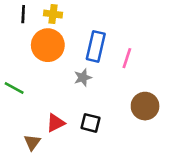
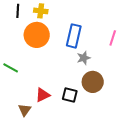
pink line: (127, 58) -> (113, 38), moved
gray star: (83, 78) -> (84, 58), moved
brown circle: (145, 106) -> (93, 82), moved

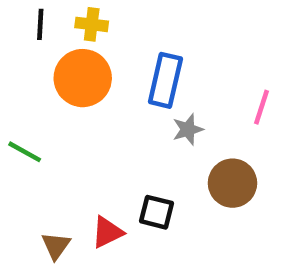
pink line: (113, 38) -> (262, 107), moved
brown circle: (93, 82) -> (232, 183), moved
red triangle: (43, 95) -> (107, 232), moved

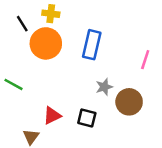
black line: (40, 24) -> (22, 24), moved, turned -35
gray star: (188, 129) -> (104, 87), moved
red triangle: (107, 232) -> (52, 116), moved

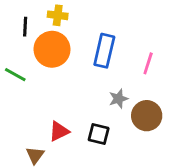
black line: (22, 24) -> (25, 27), turned 35
pink line: (145, 60) -> (148, 63), moved
green line: (14, 84) -> (15, 75), moved

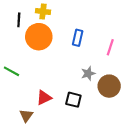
blue rectangle: (104, 51) -> (78, 38), size x0.7
green line: (15, 75) -> (11, 71), moved

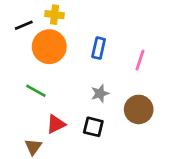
black line: (19, 20) -> (24, 25), turned 64
green line: (11, 71) -> (36, 91), moved
gray star: (88, 73) -> (100, 93), moved

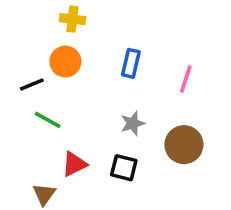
black line: (24, 25) -> (32, 85), moved
orange circle: (49, 47) -> (65, 62), size x0.7

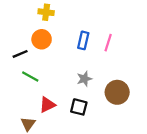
pink line: (186, 79) -> (108, 43), moved

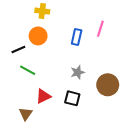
pink line: (108, 43) -> (100, 29), moved

